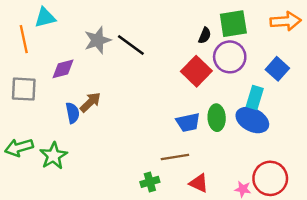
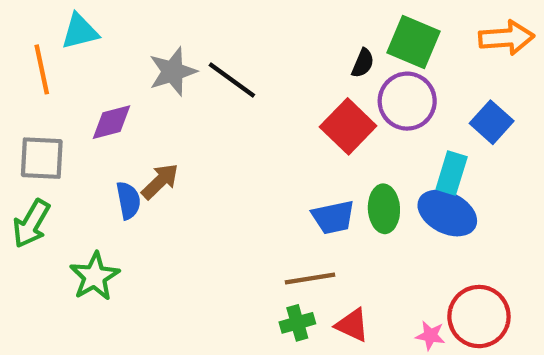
green square: (233, 24) -> (414, 42), turned 32
green arrow: (19, 147) -> (31, 224), moved, turned -44
green cross: (150, 182) -> (297, 323), moved

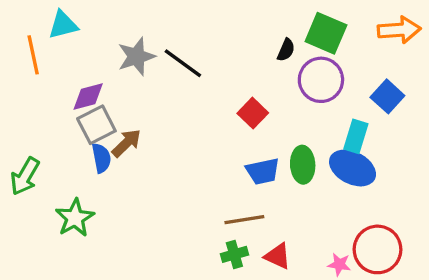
red square: (348, 126) -> (253, 113), moved, size x0.7
gray square: (42, 158) -> (96, 125), moved, turned -30

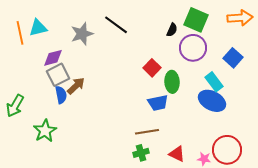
cyan triangle: (63, 25) -> (38, 28), moved
black line: (183, 63) -> (116, 25), moved
cyan rectangle: (356, 136) -> (214, 82), turned -54
green ellipse: (303, 165) -> (172, 82), moved
red triangle: (278, 256) -> (177, 154), moved

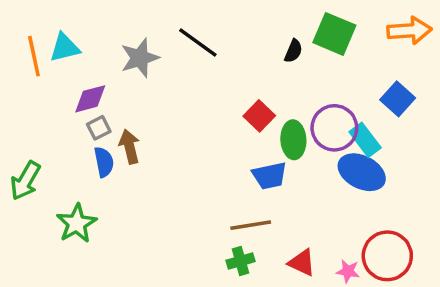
purple circle: (193, 48) -> (334, 128), moved
gray square: (58, 75) -> (99, 128), size x0.6
brown arrow: (76, 86) -> (130, 147), turned -60

